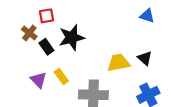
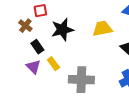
black rectangle: (46, 47) -> (37, 47), moved
yellow trapezoid: (119, 63) -> (102, 29), moved

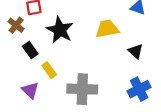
black star: (62, 30) -> (60, 30), turned -30
purple triangle: (33, 67) -> (30, 90), moved

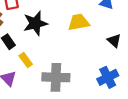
black star: (60, 30) -> (35, 23), turned 30
black triangle: (136, 51) -> (114, 41), moved

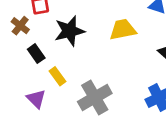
gray cross: (56, 77) -> (95, 97), turned -32

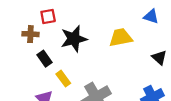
brown cross: (20, 26) -> (30, 34), turned -35

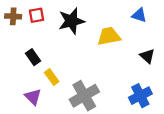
brown cross: (30, 34) -> (13, 16), moved
black star: (74, 39) -> (71, 21), moved

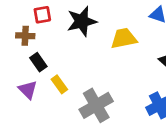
brown cross: (13, 16) -> (25, 36), moved
purple triangle: (33, 97) -> (28, 90), moved

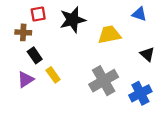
purple triangle: (28, 90) -> (26, 79), turned 42
gray cross: (96, 105) -> (104, 81), moved

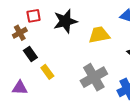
brown cross: (23, 32) -> (20, 33), turned -32
purple triangle: (26, 79) -> (20, 88), moved, turned 35

